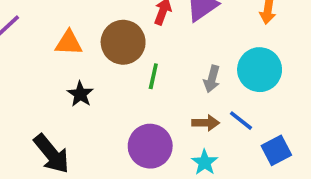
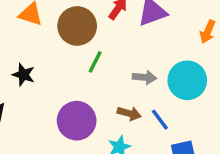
gray arrow: (212, 79) -> (144, 77), turned -115
black star: (80, 94) -> (23, 75), moved, turned -30

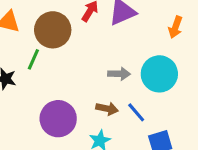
green line: (95, 62) -> (33, 59), moved

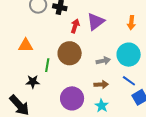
brown circle: (53, 30) -> (70, 53), moved
blue line: (136, 112) -> (129, 81), moved

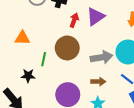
gray arrow: (103, 61) -> (102, 57), size x1.5

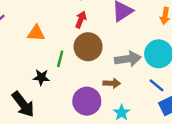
red arrow: (74, 20) -> (81, 20), moved
brown arrow: (98, 82) -> (112, 83), moved

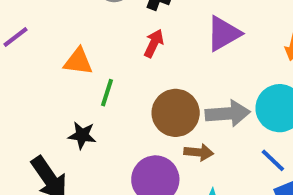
brown circle: (88, 47) -> (176, 113), moved
green line: (60, 59) -> (107, 93), moved

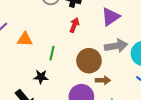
orange triangle: (78, 61) -> (25, 39), moved
gray arrow: (228, 114) -> (116, 46), moved

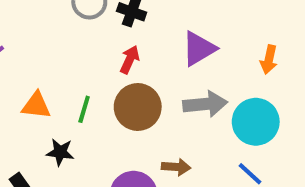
orange triangle: (25, 39) -> (36, 105), moved
brown circle: (89, 61) -> (138, 107), moved

